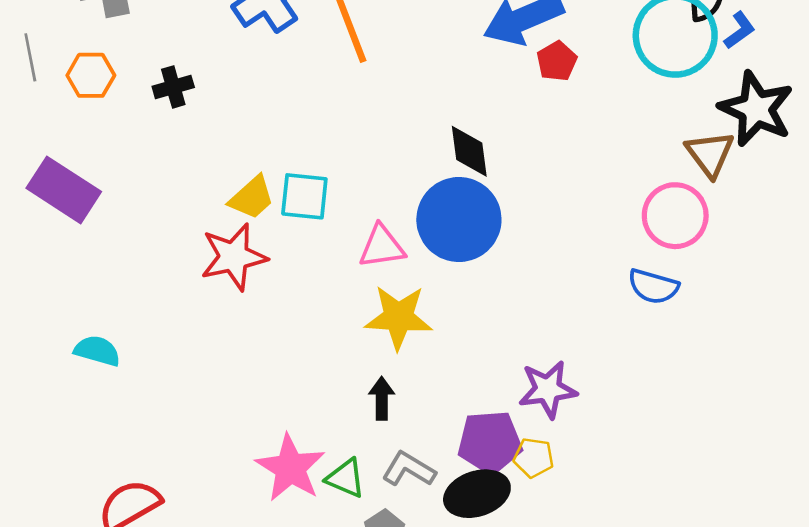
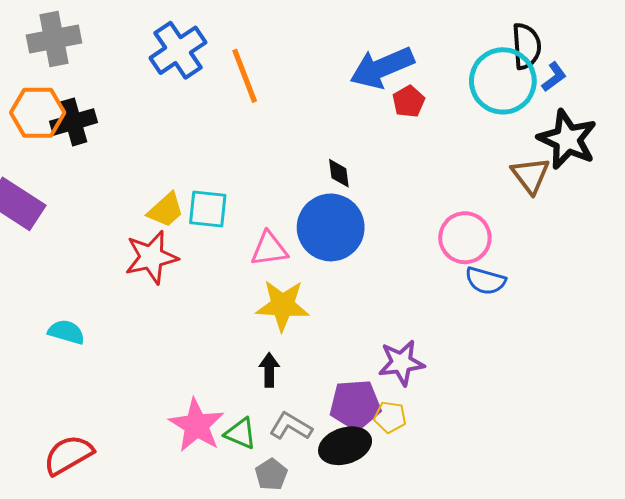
orange hexagon: (91, 75) -> (38, 113), size x1.4
black cross: (173, 87) -> (73, 122), moved, size x1.4
black diamond: (469, 151) -> (339, 173), size x0.7
pink circle: (675, 216) -> (465, 238), moved
cyan semicircle: (97, 351) -> (66, 332), moved

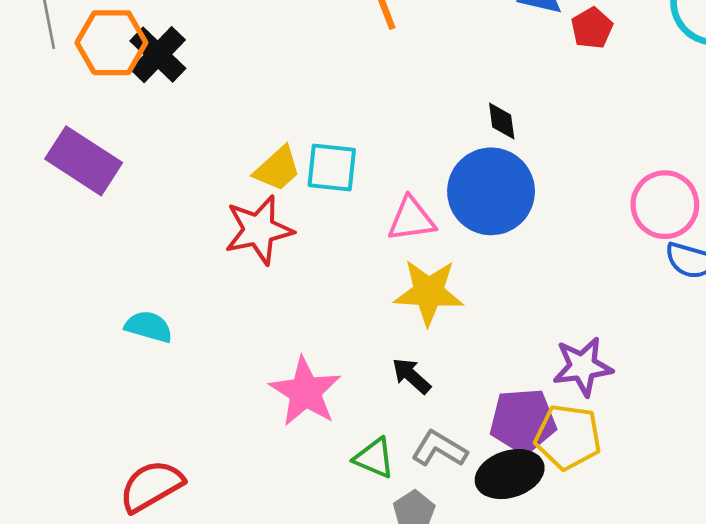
black cross: (73, 122) -> (158, 55), turned -30
black arrow: (269, 370) -> (411, 376), turned -48
yellow pentagon: (390, 417) -> (568, 437), size x1.6
pink star: (196, 425) -> (305, 392), moved

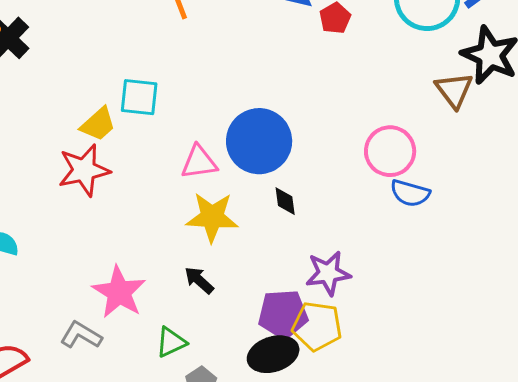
black diamond: (502, 121) -> (285, 201), moved
cyan square: (332, 167) -> (139, 97), moved
gray L-shape: (439, 449) -> (81, 335), moved
green triangle: (374, 458) -> (171, 342), turned -48

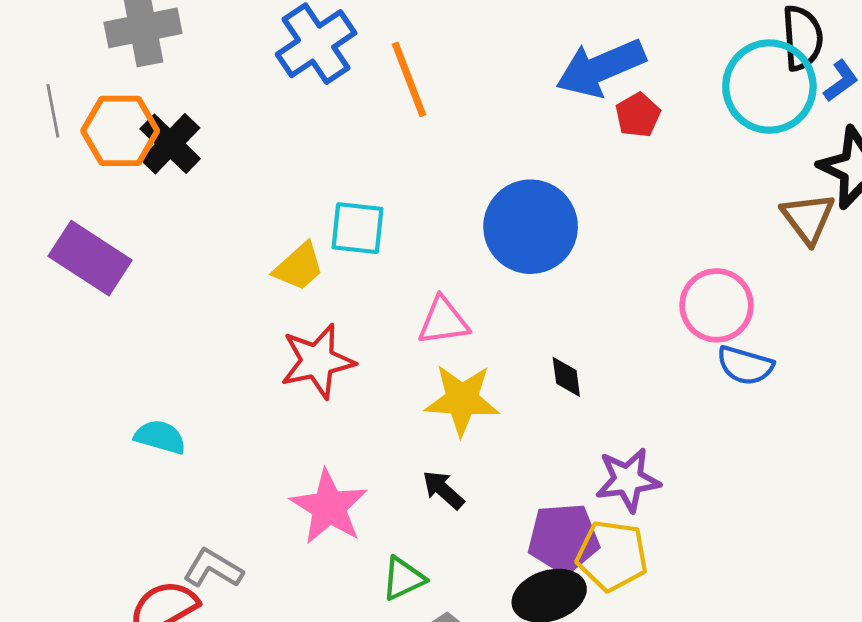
blue circle: (259, 141) -> (531, 227), moved
red star: (84, 170) -> (317, 361), moved
gray L-shape: (81, 335) -> (213, 569), moved

